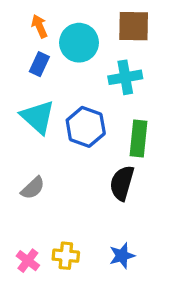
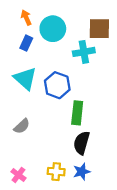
brown square: (134, 26) -> (99, 29), moved
green rectangle: (138, 138) -> (77, 113), moved
black semicircle: (122, 183) -> (82, 143), moved
yellow cross: (66, 256) -> (56, 172), moved

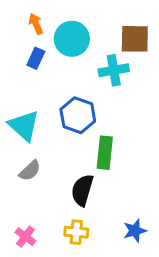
cyan triangle: (25, 79) -> (24, 126), moved
black semicircle: (82, 143) -> (82, 190), moved
blue star: (82, 172) -> (135, 231), moved

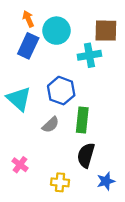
blue rectangle: (36, 58) -> (28, 46), size x1.5
gray semicircle: (30, 171) -> (51, 125), moved
black semicircle: (82, 190) -> (86, 155), moved
pink cross: (25, 237) -> (20, 165), moved

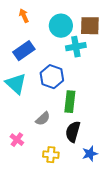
cyan circle: (56, 31) -> (61, 26), moved
blue rectangle: (28, 46) -> (24, 51), moved, turned 30
gray semicircle: (51, 125) -> (43, 119), moved

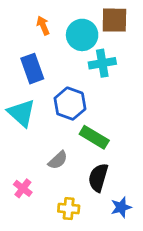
orange arrow: (24, 16) -> (43, 25), moved
brown square: (90, 26) -> (114, 20), moved
blue rectangle: (24, 51) -> (32, 69), turned -75
green rectangle: (70, 102) -> (94, 137), turned -65

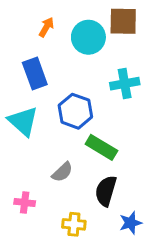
orange arrow: (43, 25) -> (46, 27), turned 54
cyan cross: (102, 63) -> (125, 84), moved
pink cross: (23, 188) -> (25, 203), turned -30

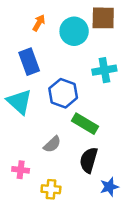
yellow cross: (74, 224) -> (51, 189), moved

